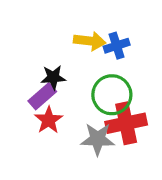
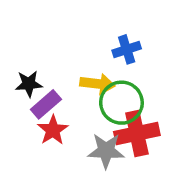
yellow arrow: (90, 41) -> (97, 84), moved
black star: (53, 77) -> (29, 84), moved

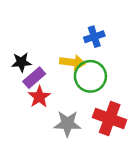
red cross: (137, 134) -> (110, 119), moved, turned 32
gray star: (106, 151) -> (67, 124), moved

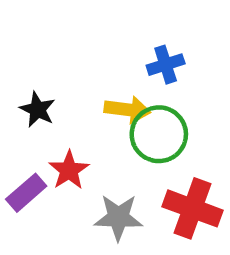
black star: (21, 62) -> (37, 110), turned 30
purple rectangle: (34, 78) -> (26, 193), moved

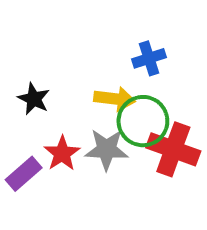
red cross: (193, 208) -> (173, 149), moved
gray star: (118, 217) -> (107, 149), moved

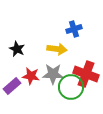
green circle: (143, 121) -> (71, 87), moved
red star: (62, 153) -> (31, 76), turned -30

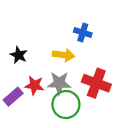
blue cross: (74, 29) -> (83, 32), turned 35
green circle: (71, 87) -> (66, 105), moved

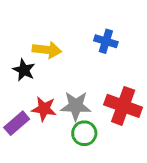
yellow arrow: (64, 55) -> (47, 50), moved
green circle: (66, 105) -> (84, 133), size x0.7

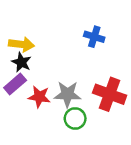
yellow arrow: (47, 50) -> (21, 44), moved
purple rectangle: (17, 123) -> (15, 84), moved

